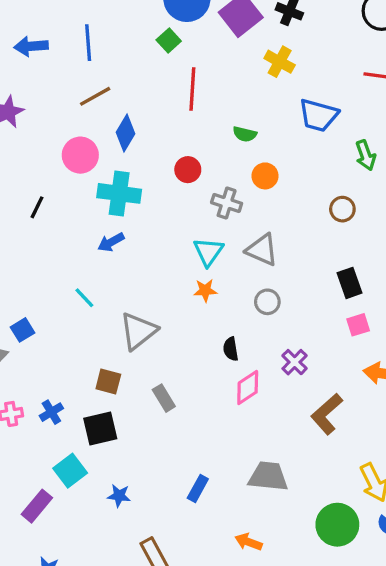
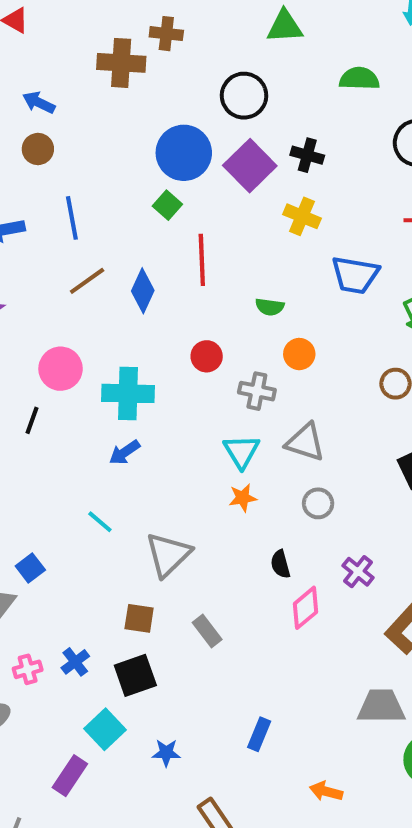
blue diamond: (125, 133) -> (143, 291), moved
pink circle: (80, 155) -> (61, 369), moved
gray trapezoid: (268, 476) -> (381, 706), moved

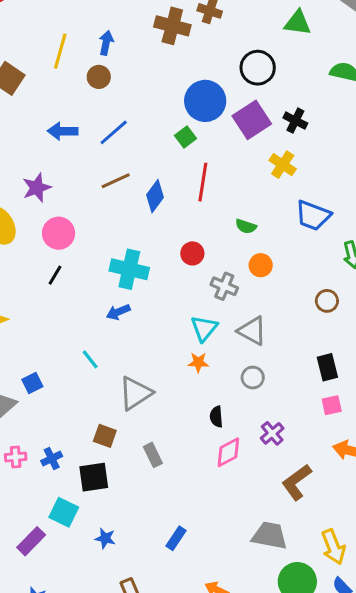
blue arrow: (39, 102) -> (106, 43), turned 65
blue line: (72, 218) -> (114, 132), turned 48
pink circle: (61, 369) -> (59, 233), moved
cyan square: (105, 729) -> (64, 512), turned -32

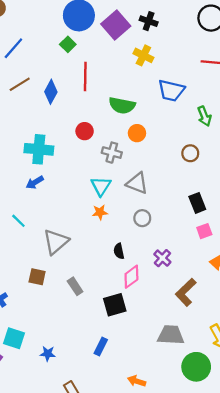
green semicircle: (246, 226) -> (122, 105), size x1.6
black square: (94, 477) -> (115, 305), moved

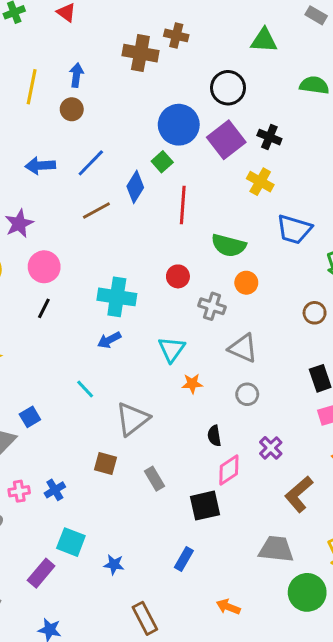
blue diamond: (51, 92) -> (135, 187), moved
cyan triangle: (101, 186) -> (172, 349), moved

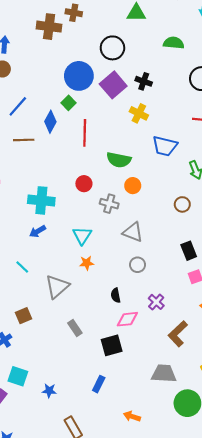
brown line: (96, 211) -> (24, 140), turned 30
orange star: (192, 384) -> (87, 263), moved
brown square: (106, 463) -> (23, 316), moved, turned -35
pink diamond: (229, 470) -> (127, 319), turned 30

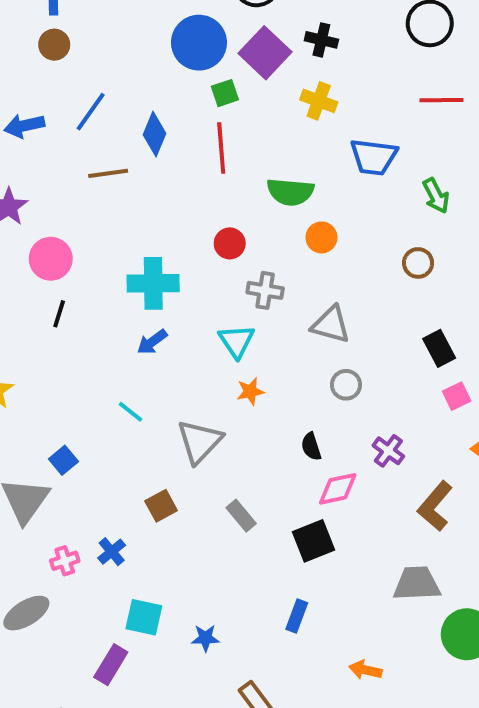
green square: (68, 103) -> (225, 93), moved, turned 32
gray cross: (109, 204) -> (265, 290), moved
brown square: (23, 316) -> (161, 506), moved

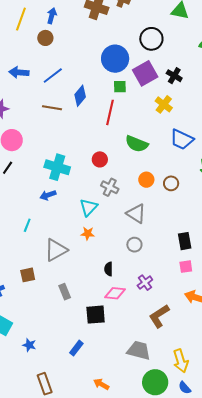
orange circle: (321, 237) -> (146, 180), moved
brown circle: (418, 263) -> (171, 183), moved
cyan line: (131, 412) -> (27, 225), turned 56

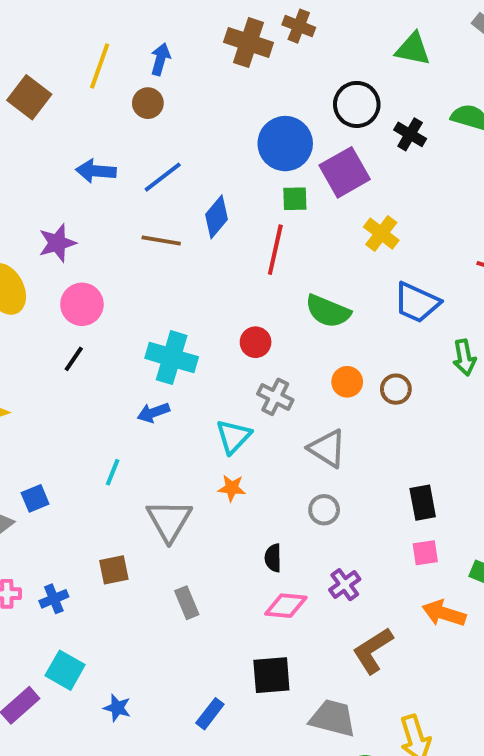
black cross: (174, 76) -> (410, 134), moved
gray triangle: (56, 250) -> (169, 520), turned -30
black square: (96, 315) -> (271, 675), moved

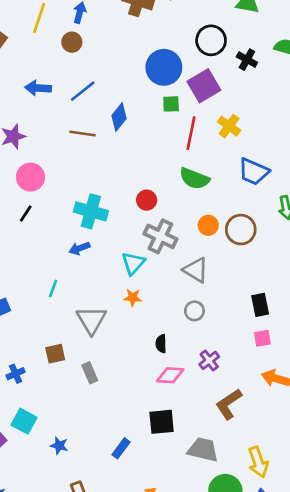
red line: (275, 250) -> (191, 133), moved
brown circle: (396, 389) -> (241, 230), size x1.5
gray cross: (275, 397) -> (160, 236), size x1.4
gray rectangle: (187, 603) -> (90, 373), moved

